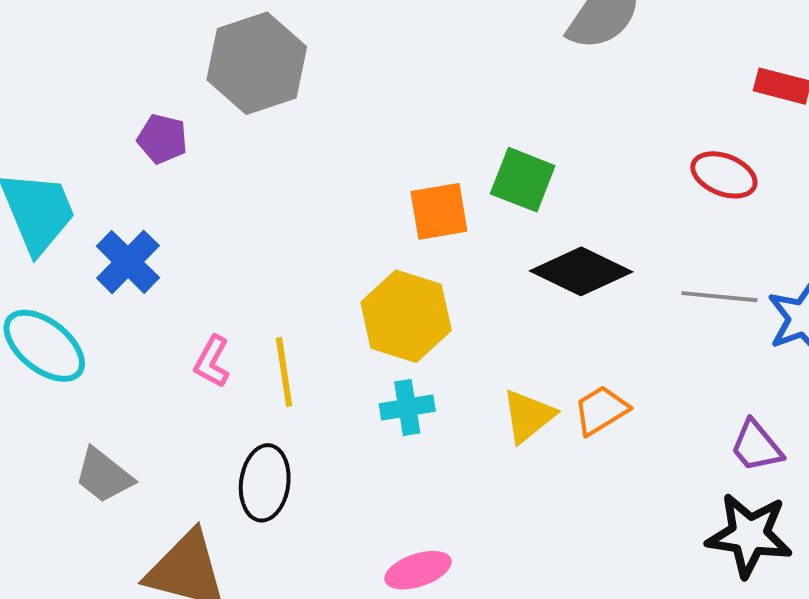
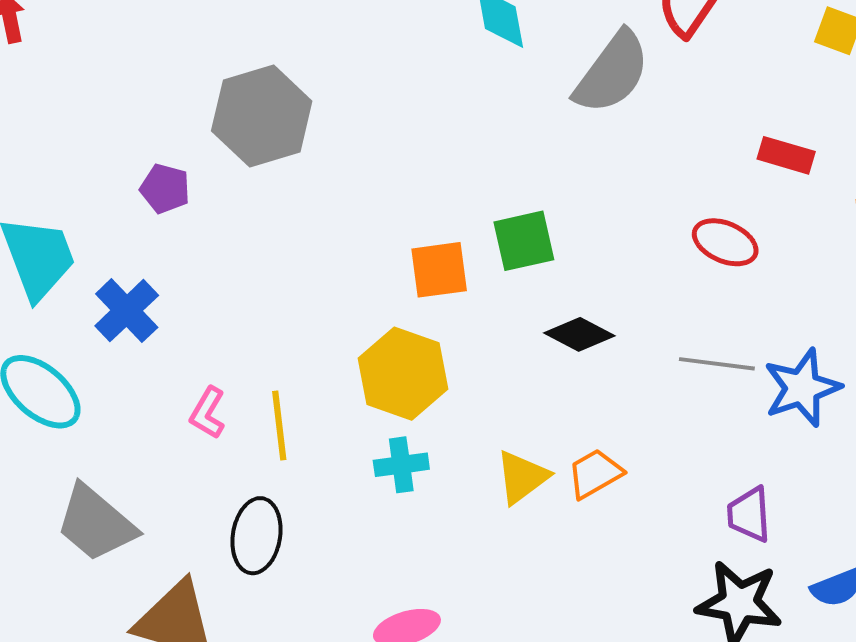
green square: (523, 180) -> (524, 241), turned -36
black diamond: (581, 271) -> (579, 334), size x0.7
purple trapezoid: (756, 446) -> (749, 514), turned 34
gray trapezoid: (104, 476) -> (96, 523), size x1.4

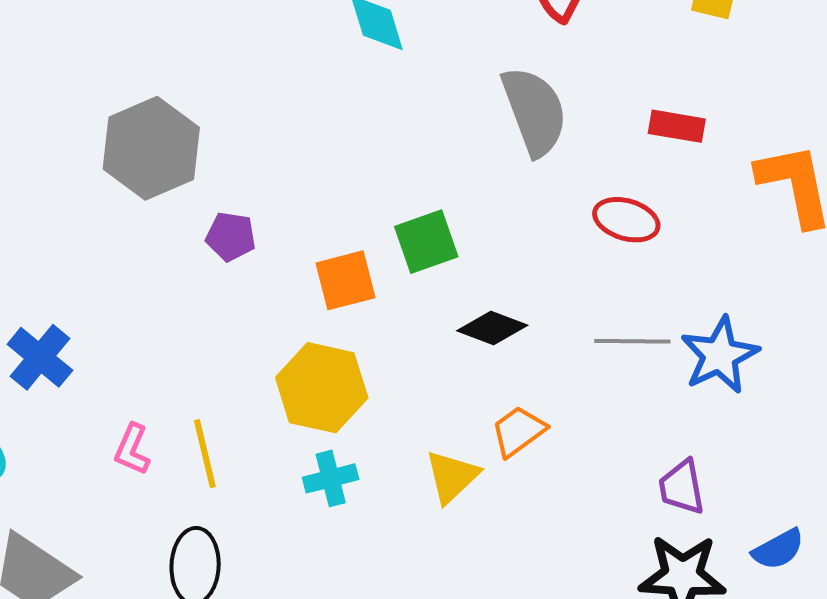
gray semicircle: (612, 72) -> (534, 111), moved, turned -50
purple pentagon: (165, 189) -> (231, 236), moved
orange trapezoid: (595, 474) -> (518, 431), moved

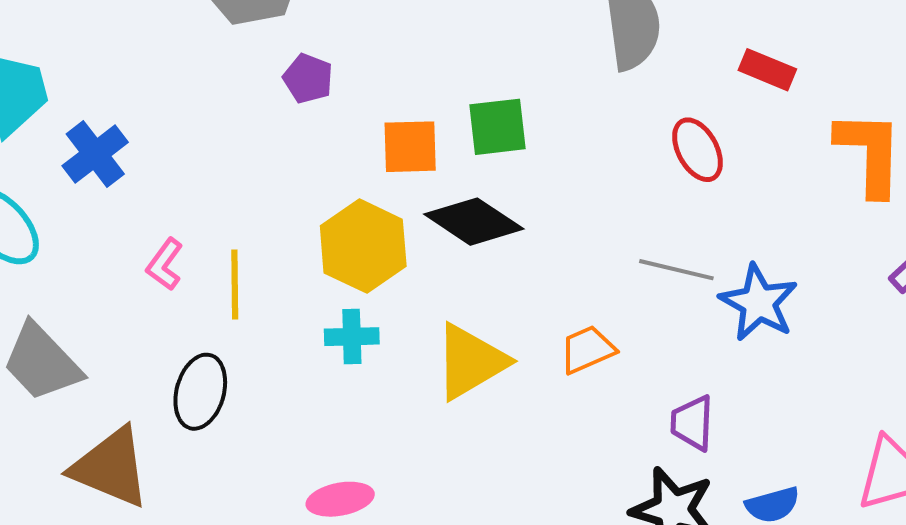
red ellipse: (626, 220) -> (697, 150), turned 32
black diamond: (492, 328) -> (474, 222), moved, size x1.4
blue star: (720, 355) -> (759, 303), turned -30
orange trapezoid: (518, 431) -> (587, 350), moved
yellow triangle: (452, 477) -> (471, 362), size x1.4

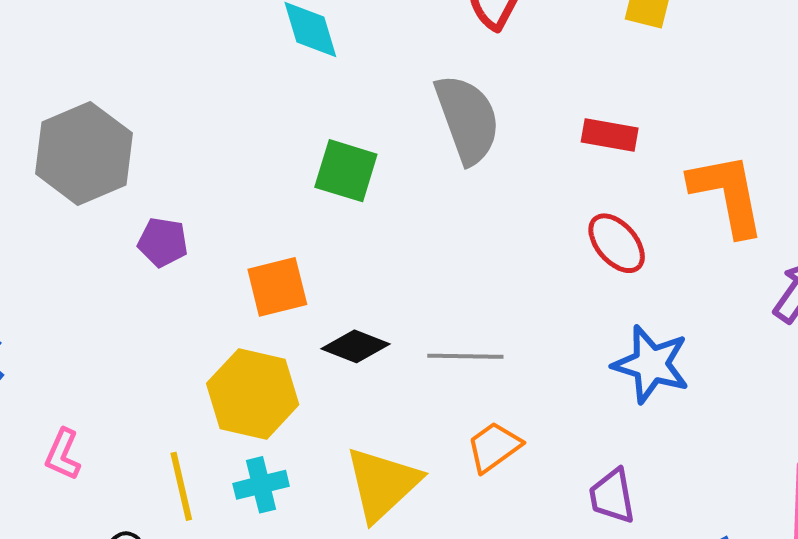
green square: (498, 127) -> (346, 171), moved, turned 36
red ellipse: (697, 150) -> (617, 243), moved
black diamond: (474, 222) -> (356, 346), size x0.7
gray line: (676, 270) -> (465, 356), moved
yellow line: (235, 285) -> (181, 486), moved

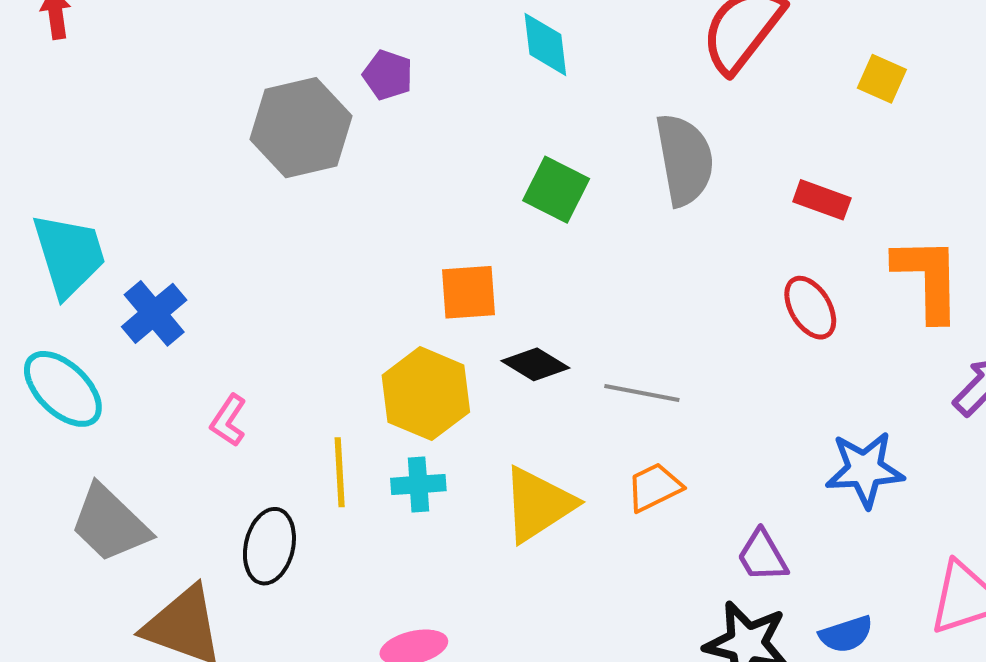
purple pentagon: (163, 242) -> (388, 75), moved
blue star: (651, 364) -> (865, 470), moved, turned -30
purple trapezoid: (612, 496) -> (762, 556), turned -30

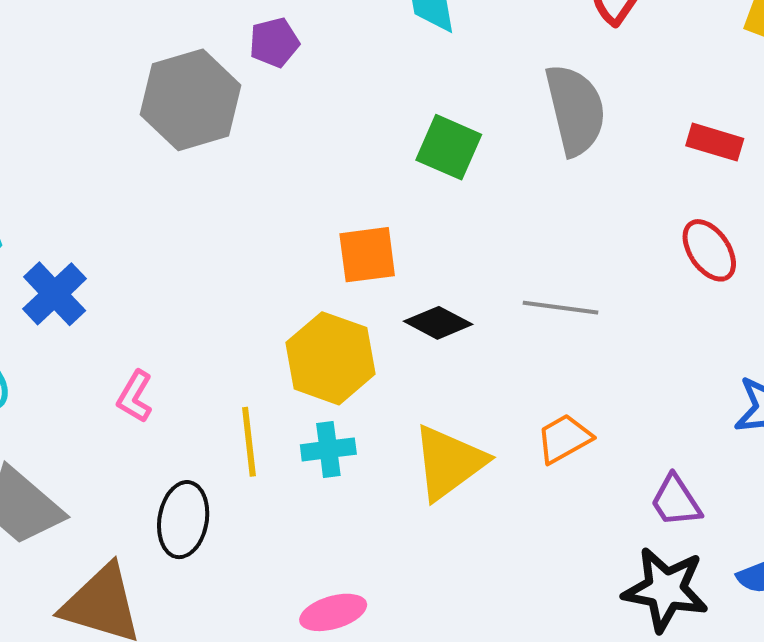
purple pentagon: (388, 75) -> (274, 42), turned -30
gray line: (642, 393) -> (561, 308), moved

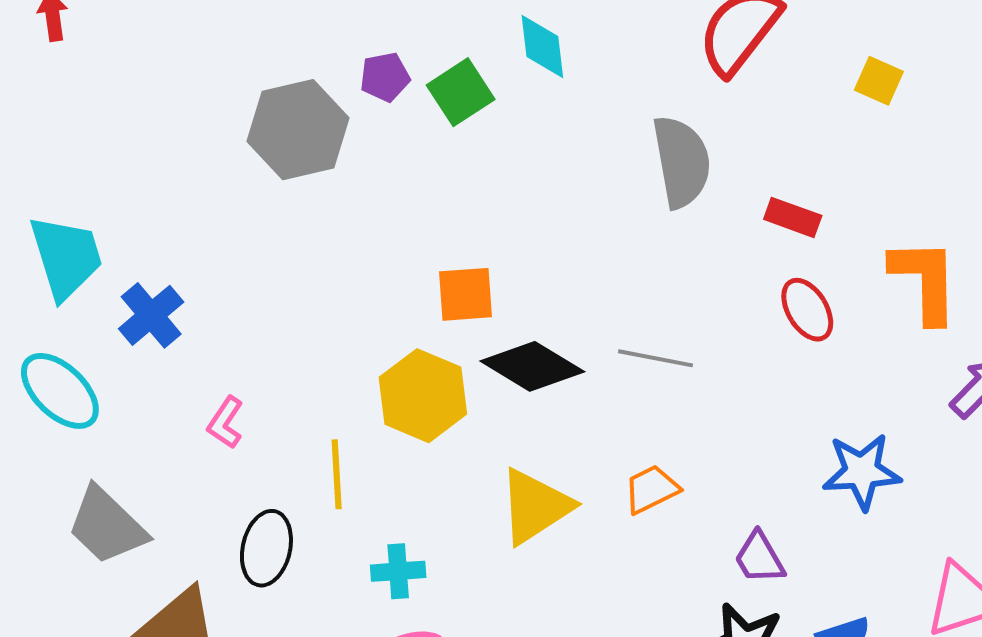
red rectangle: (715, 142) -> (793, 217), moved
green square: (449, 147) -> (461, 92), moved, turned 30
black diamond: (438, 323) -> (532, 366), size x1.5
cyan cross: (328, 449) -> (398, 571), moved

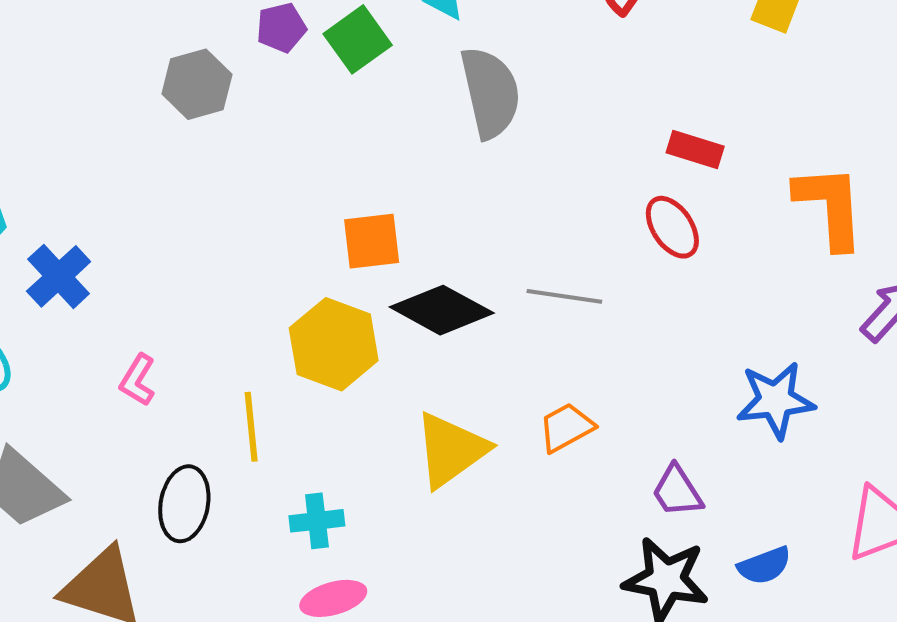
gray hexagon: (298, 130) -> (197, 84), size x0.7
gray semicircle: (682, 162) -> (490, 93), moved
red ellipse: (807, 310) -> (672, 227), moved

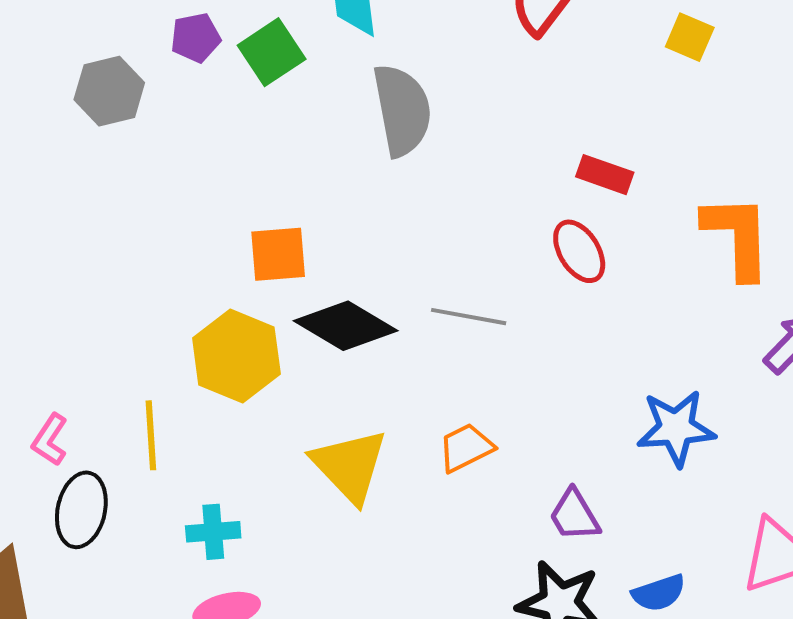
pink L-shape: (138, 380) -> (50, 440), moved
yellow triangle: (451, 450) -> (350, 466), turned -40

